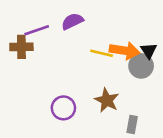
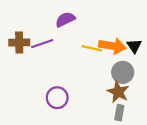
purple line: (37, 30) -> (42, 44), moved
gray circle: (141, 66) -> (123, 72), moved
brown star: (107, 100) -> (118, 92), moved

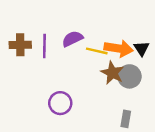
purple semicircle: (65, 19) -> (72, 39), moved
purple line: (42, 44) -> (44, 46), turned -70
brown star: (118, 92) -> (112, 73), moved

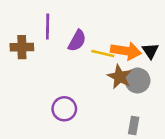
purple semicircle: (72, 39) -> (77, 41), turned 145
purple line: (44, 46) -> (48, 27), moved

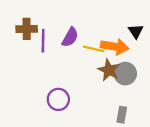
purple line: (48, 27) -> (43, 41), moved
brown cross: (22, 47) -> (27, 29), moved
black triangle: (150, 51) -> (136, 31), moved

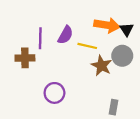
brown cross: (27, 29) -> (25, 58), moved
orange arrow: (115, 47) -> (107, 25), moved
gray circle: (125, 74) -> (122, 56), moved

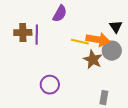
orange arrow: (107, 25) -> (98, 40), moved
purple semicircle: (65, 35) -> (60, 14), moved
brown cross: (25, 58) -> (23, 33), moved

